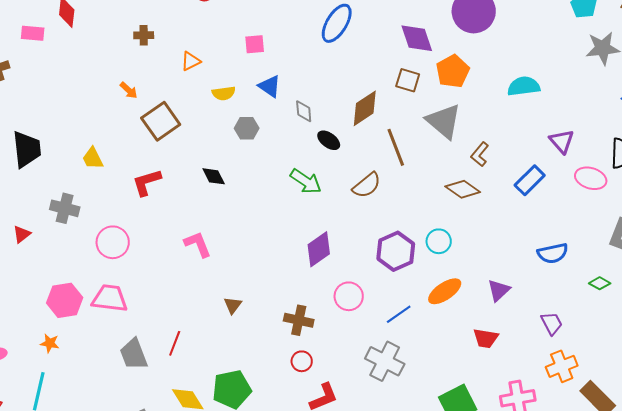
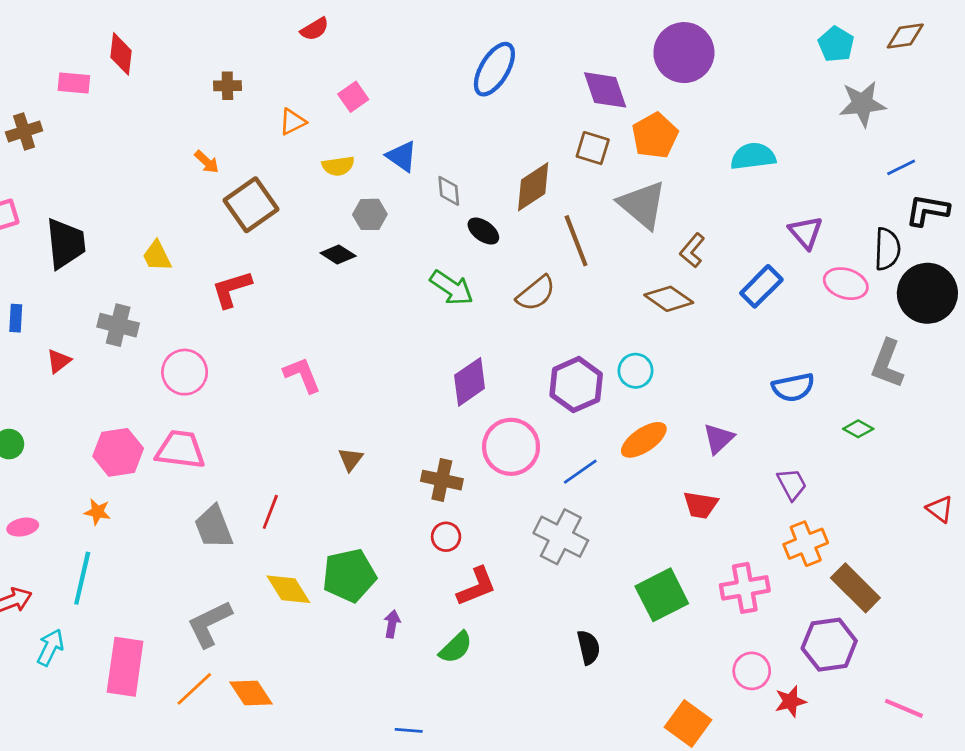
pink square: (255, 44) -> (353, 97), moved, turned -30
black diamond: (214, 176) -> (338, 255), moved, turned -30
pink circle: (349, 296) -> (511, 447), size x1.4

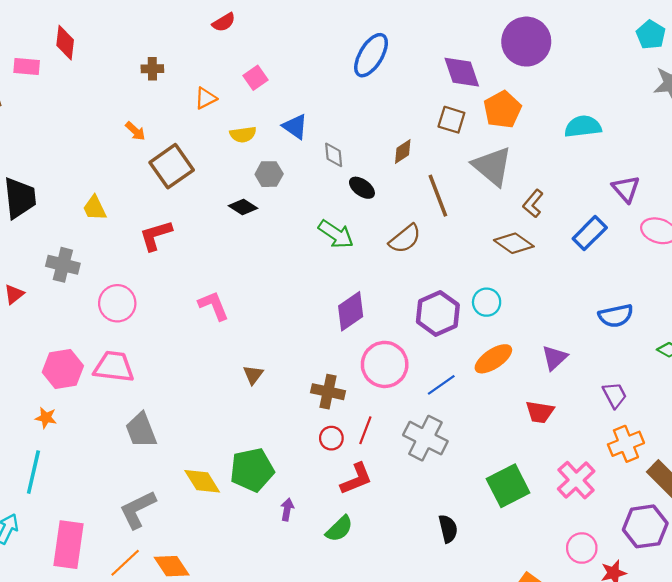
brown diamond: (533, 187) -> (403, 151), size x0.6
red line: (270, 512) -> (365, 430), moved
pink cross: (745, 588) -> (576, 480), turned -33

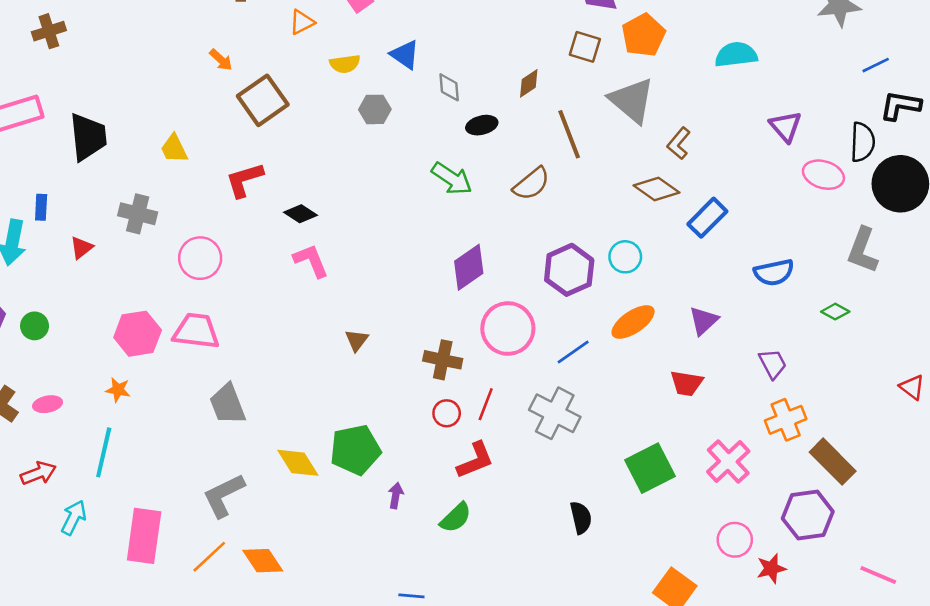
black ellipse: (362, 188) -> (482, 125), turned -50
black diamond: (243, 207) -> (301, 214), moved
blue rectangle: (590, 233) -> (707, 218), moved

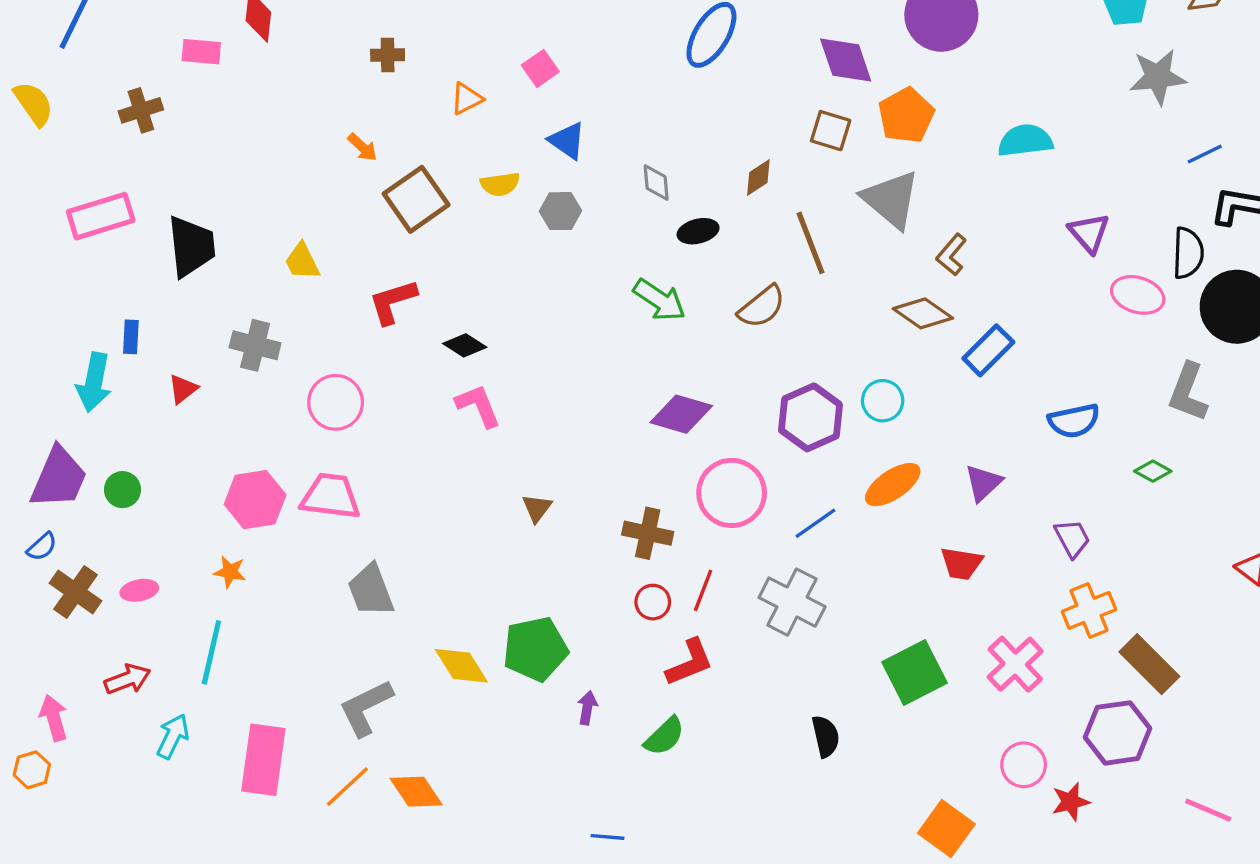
blue triangle: (405, 55) -> (567, 141), moved
yellow semicircle: (345, 64) -> (500, 184), moved
purple diamond: (469, 267) -> (681, 414), turned 51

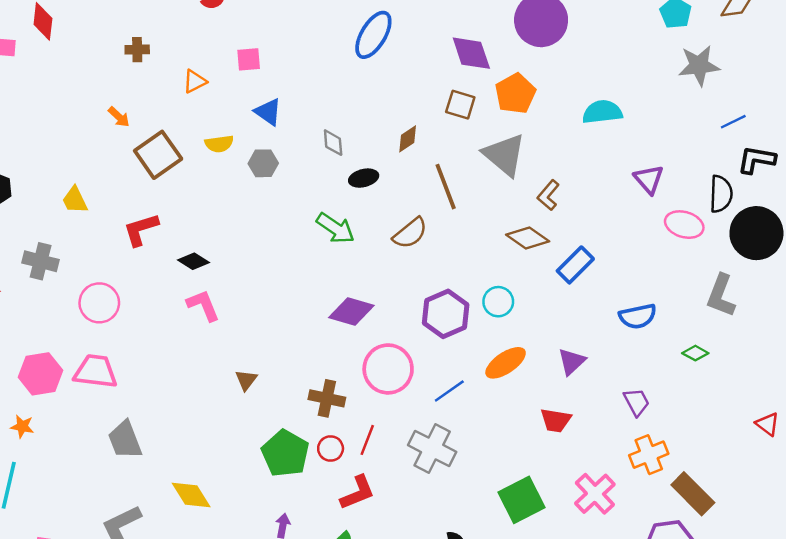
pink square: (540, 68) -> (249, 59), turned 30
green pentagon: (535, 649) -> (285, 453), moved, turned -30

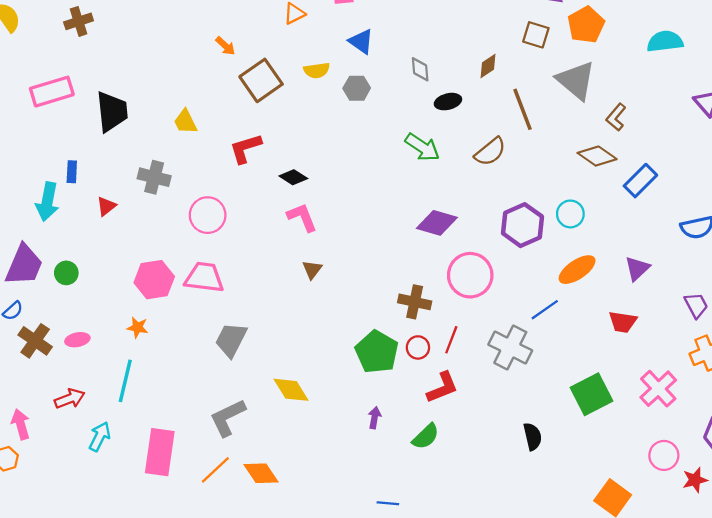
brown triangle: (246, 380) -> (312, 270), moved
blue line: (449, 391) -> (545, 310), moved
gray trapezoid: (125, 440) -> (231, 340), turned 48

